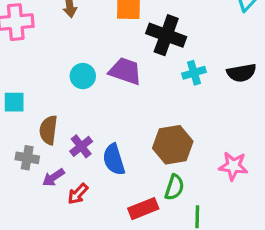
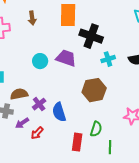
brown semicircle: (48, 130) -> (19, 94), turned 72
brown hexagon: (173, 145) -> (94, 90), moved
red rectangle: (143, 209) -> (77, 142), turned -60

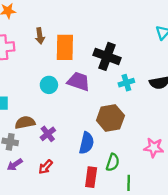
orange rectangle: (68, 15) -> (65, 47), moved
blue semicircle: (59, 112) -> (87, 143), moved, turned -150
purple arrow: (22, 123) -> (15, 165), moved

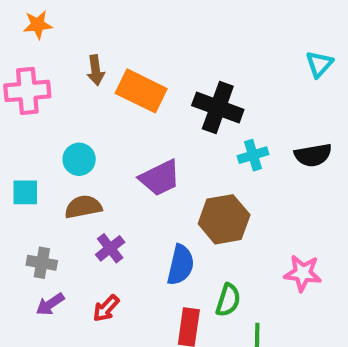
orange rectangle: (65, 47) -> (141, 91), turned -65
purple trapezoid: (79, 81) -> (160, 178), moved, turned 135
cyan circle: (49, 85) -> (79, 159), moved
brown semicircle: (25, 122) -> (83, 207), moved

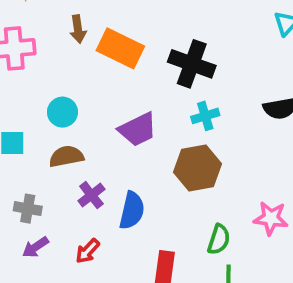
cyan cross: (253, 155) -> (205, 116), moved
blue semicircle: (181, 265) -> (132, 210), moved
green semicircle: (228, 300) -> (219, 239), moved

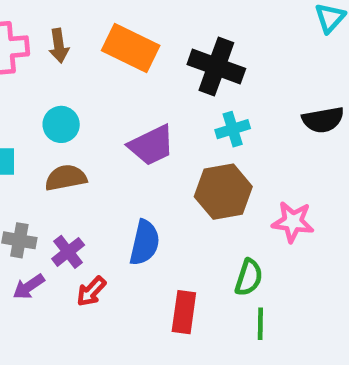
brown arrow: (78, 29) -> (59, 46), moved
purple cross: (91, 195) -> (68, 252), moved
pink star: (271, 218) -> (293, 222), moved

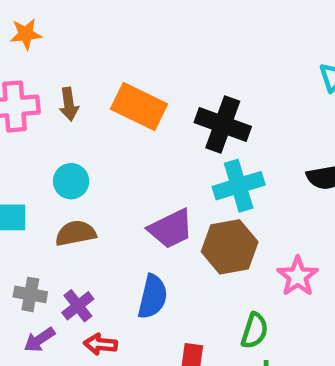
cyan cross: (233, 129) -> (239, 186), size x1.5
purple trapezoid: (151, 145) -> (171, 229), moved
pink star: (293, 222) -> (298, 276), turned 30
red arrow: (91, 291) -> (101, 344), turned 52

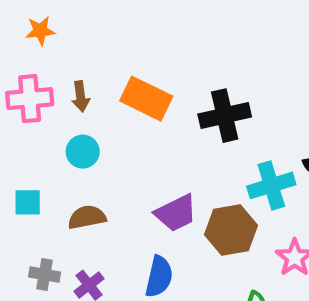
black cross: (223, 125) -> (225, 116), turned -33
cyan circle: (71, 181) -> (83, 152), moved
cyan cross: (239, 186) -> (271, 185), moved

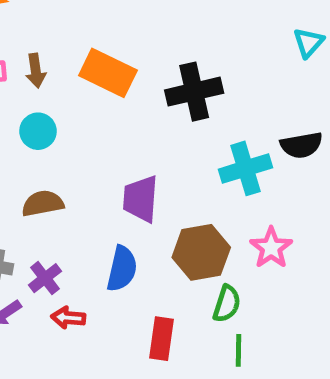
purple trapezoid: (176, 213) -> (141, 199), turned 120
brown hexagon: (231, 230) -> (201, 252), moved

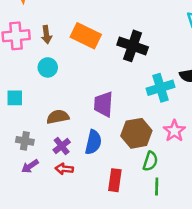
black cross: (194, 92) -> (133, 46), turned 32
brown semicircle: (43, 203) -> (58, 117), moved
purple cross: (45, 278) -> (62, 146), moved

